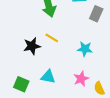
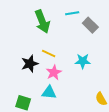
gray rectangle: (96, 14) -> (90, 25), turned -63
pink star: (81, 79) -> (54, 72), moved

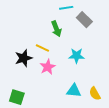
green arrow: (42, 22) -> (56, 29), moved, size x0.7
cyan triangle: (49, 92) -> (74, 91), moved

